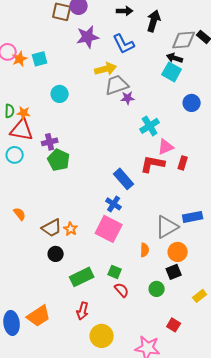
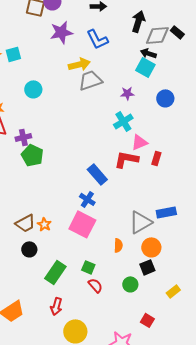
black arrow: (154, 21) -> (138, 21), moved
purple star: (128, 98) -> (127, 93), moved
green rectangle: (82, 277) -> (55, 272), turned -30

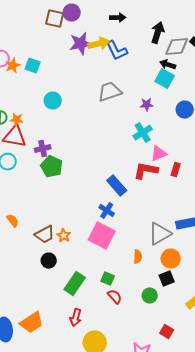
cyan square: (13, 54) -> (33, 66), turned 35
yellow arrow: (79, 64) -> (99, 44), moved

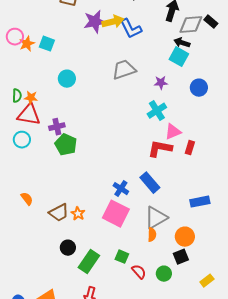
blue rectangle: (117, 186) -> (150, 183), moved
gray triangle: (160, 234) -> (156, 218), moved
black circle: (49, 261) -> (68, 248), moved
red semicircle: (115, 297) -> (139, 272), moved

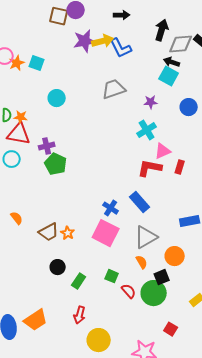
orange semicircle: (152, 235) -> (142, 262), moved, turned -32
black square: (181, 257) -> (162, 277), moved
green rectangle: (89, 262) -> (79, 281), size x0.7
green circle: (164, 274) -> (154, 293), size x1.6

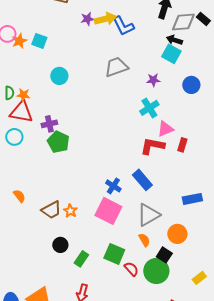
purple star: (85, 41) -> (87, 19), size x0.6
green square: (112, 276) -> (114, 254), size x1.5
black square: (162, 277) -> (164, 255), turned -35

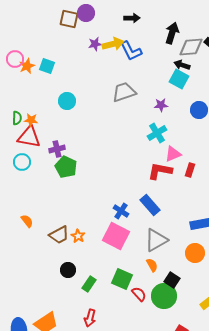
orange circle: (177, 234) -> (195, 253), moved

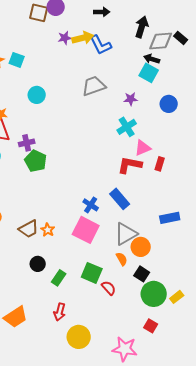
orange circle: (195, 253) -> (141, 247), moved
green circle: (164, 296) -> (154, 294), moved

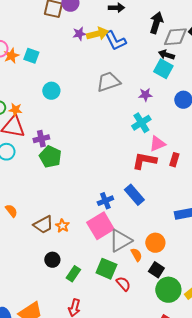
blue cross: (91, 205) -> (105, 201), turned 35
pink square: (86, 230) -> (100, 226), turned 32
gray triangle: (126, 234) -> (120, 241), moved

